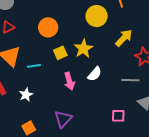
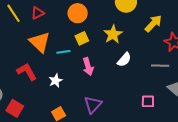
yellow square: (60, 53) -> (82, 38), moved
pink arrow: (69, 81) -> (88, 67), moved

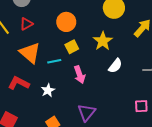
red L-shape: (27, 72) -> (19, 83), turned -30

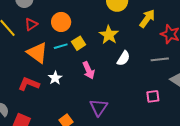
orange circle: (66, 22) -> (61, 22), moved
cyan line: (54, 61) -> (61, 46), moved
white star: (48, 90) -> (55, 78), moved

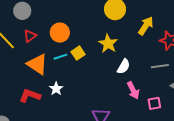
pink arrow: (89, 70) -> (133, 90), moved

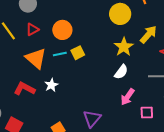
yellow star: (108, 44) -> (124, 47), moved
pink arrow: (133, 90) -> (128, 97), turned 54

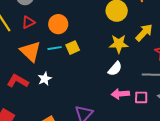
yellow star: (124, 47) -> (119, 44), turned 30
pink arrow: (128, 97) -> (120, 94), turned 48
pink square: (147, 112) -> (141, 97), moved

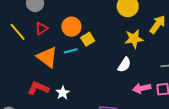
yellow square: (73, 48) -> (88, 39), moved
white semicircle: (115, 69) -> (124, 65), moved
white star: (45, 79) -> (63, 93), moved

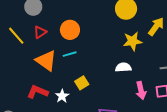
yellow square: (88, 39) -> (82, 83), moved
white semicircle: (124, 65) -> (123, 67), turned -126
pink arrow: (142, 88) -> (141, 91), turned -90

